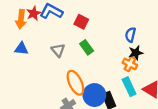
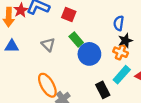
orange ellipse: (75, 83) -> (47, 85), moved
cyan rectangle: (129, 87) -> (122, 75), turned 72
blue circle: (94, 95) -> (89, 54), moved

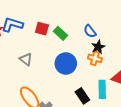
blue semicircle: (119, 23) -> (90, 31), turned -40
green rectangle: (76, 39) -> (61, 33), moved
cyan rectangle: (122, 75) -> (102, 89), moved, turned -36

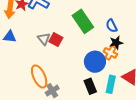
red square: (42, 29) -> (56, 40), moved
green rectangle: (61, 33) -> (83, 21), size x1.6
blue circle: (66, 63) -> (95, 62), moved

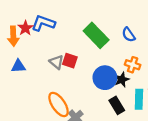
black star: (116, 43) -> (122, 80), moved
blue circle: (95, 62) -> (105, 78), moved

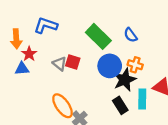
red star: (25, 28) -> (29, 54), moved
blue circle: (105, 78) -> (110, 66), moved
black star: (122, 80) -> (125, 80), size x1.5

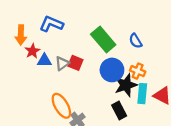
gray triangle: (60, 64) -> (62, 63), turned 40
blue triangle: (22, 69) -> (44, 60), moved
cyan rectangle: (142, 99) -> (142, 94), moved

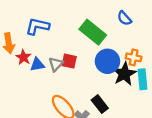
blue semicircle: (136, 41) -> (124, 18), moved
black rectangle: (119, 110) -> (100, 104), moved

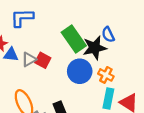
blue L-shape: (37, 26) -> (22, 18), turned -30
black star: (124, 74) -> (95, 48), moved

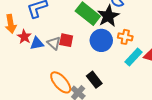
gray triangle: (29, 59) -> (54, 43), turned -32
cyan rectangle: (108, 99) -> (133, 57), turned 48

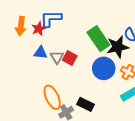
red star: (24, 37) -> (39, 29), moved
black rectangle: (94, 80) -> (86, 104), turned -42

